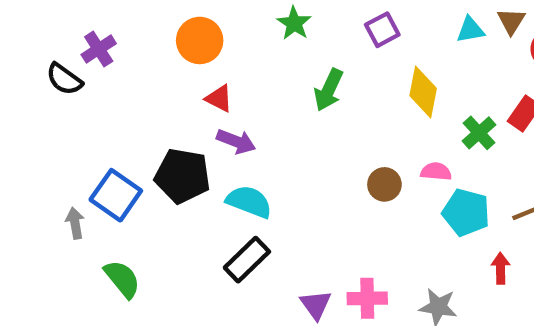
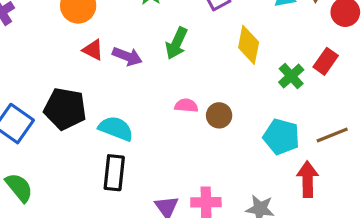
purple arrow: (236, 141) -> (127, 56), moved
pink semicircle: (436, 172) -> (186, 106), moved
black rectangle: (247, 260) -> (114, 173), turned -40
red arrow: (500, 268) -> (308, 179), size x1.5

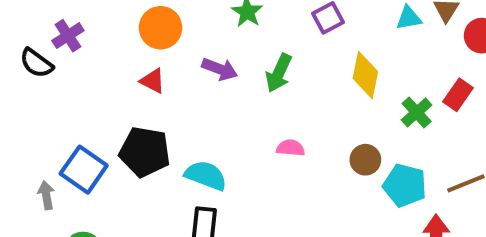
red triangle: (93, 50) -> (153, 81), moved
purple arrow: (127, 56) -> (220, 69), moved
brown circle: (219, 115) -> (365, 160), moved

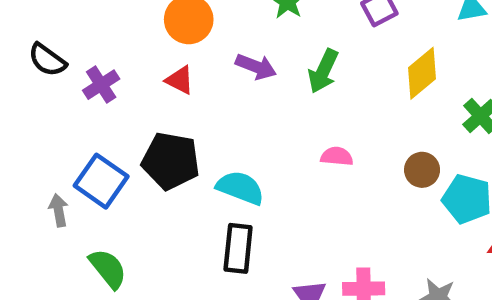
purple cross: (68, 36) -> (101, 85), moved
yellow diamond: (365, 75) -> (422, 73), turned 39

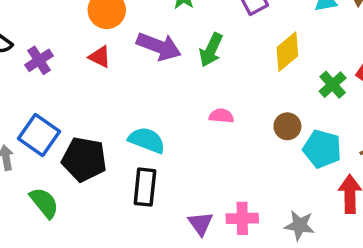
purple arrow: (256, 67) -> (159, 46), size x1.4
black pentagon: (171, 161) -> (84, 159), moved

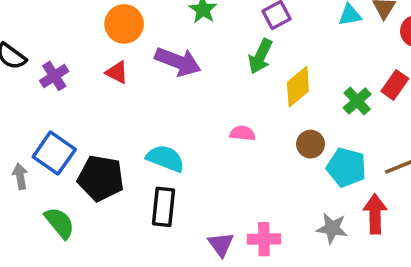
green arrow: (211, 50) -> (260, 56), moved
yellow diamond: (287, 52) -> (298, 87), moved
gray star: (300, 225) -> (332, 228), moved

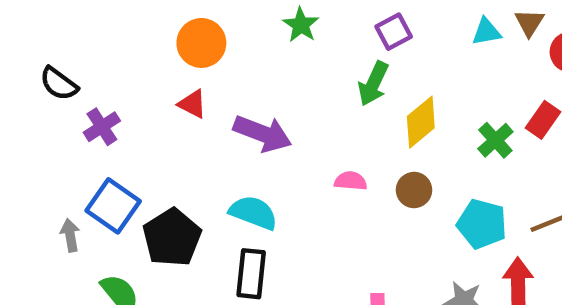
purple arrow: (178, 62) -> (262, 133), moved
purple cross: (54, 76) -> (102, 127), moved
brown circle: (311, 144) -> (414, 190), moved
black pentagon: (101, 178) -> (172, 238), turned 30

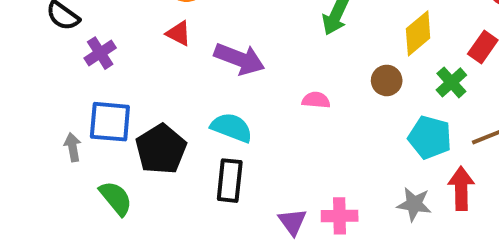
yellow diamond: (421, 122) -> (418, 33), moved
green cross: (495, 140) -> (451, 82), moved
brown circle: (414, 190) -> (387, 80), moved
blue square: (113, 206) -> (110, 122), turned -30

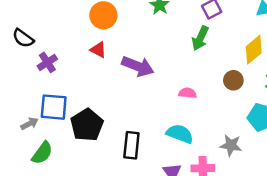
cyan semicircle: (232, 128) -> (180, 134), moved
gray arrow: (73, 147) -> (29, 124), turned 72
green semicircle: (116, 198) -> (42, 153), moved, turned 75
gray star: (414, 204) -> (231, 145), moved

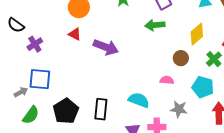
green arrow: (200, 38) -> (155, 25), turned 60
pink semicircle: (187, 93) -> (167, 80), moved
black pentagon: (87, 125) -> (66, 111), moved

